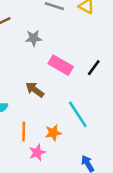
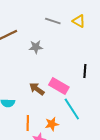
pink rectangle: (61, 65) -> (59, 86), moved
black line: (94, 68) -> (85, 71), turned -32

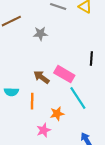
orange line: (28, 123) -> (32, 101), moved

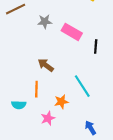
pink rectangle: (64, 74) -> (72, 32), moved
cyan semicircle: (11, 92) -> (19, 105), moved

